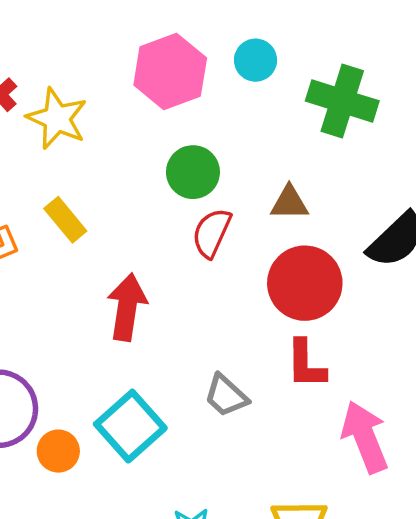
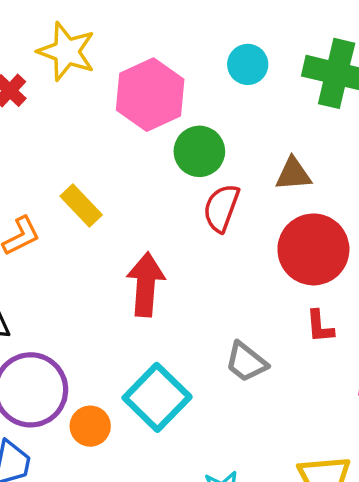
cyan circle: (256, 60) -> (248, 64), moved
pink hexagon: (170, 72) -> (150, 95), moved
yellow star: (57, 119) -> (67, 51), moved
red L-shape: (306, 364) -> (320, 326), size x0.7

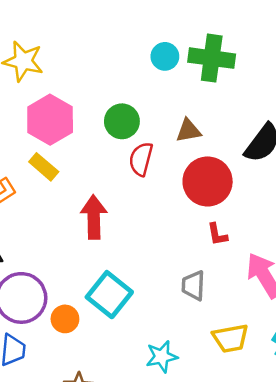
cyan circle: (248, 64) -> (165, 56), moved
pink hexagon: (150, 95) -> (50, 120), moved
gray trapezoid: (246, 362) -> (193, 286), moved, turned 60

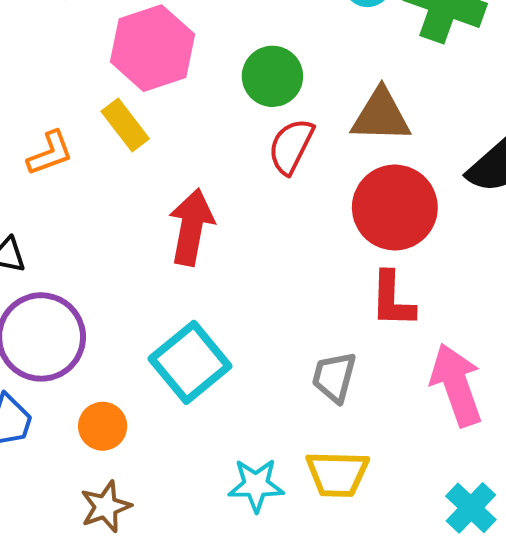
brown triangle: (188, 131) -> (381, 116), size x1.4
red L-shape: (217, 234) -> (392, 300), size x1.4
orange circle: (65, 319) -> (103, 426), moved
yellow trapezoid: (230, 338) -> (337, 474), moved

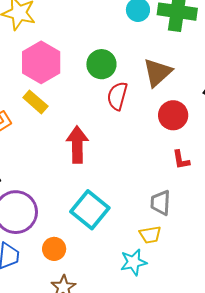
brown triangle: (381, 116) -> (157, 72), turned -32
red circle: (395, 207) -> (173, 115), size x0.7
red L-shape: (392, 300) -> (181, 160), size x0.7
yellow trapezoid: (337, 474) -> (150, 235), moved, size x0.7

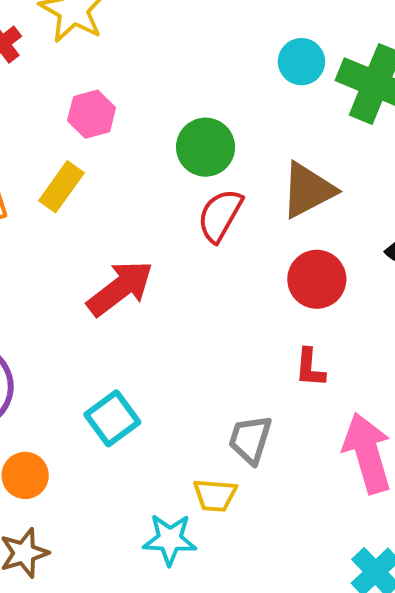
pink hexagon: (41, 62) -> (92, 114), size x0.6
yellow rectangle: (35, 102) -> (61, 187), turned 70
red arrow: (77, 145) -> (120, 288), turned 39
cyan square: (90, 210) -> (112, 418), size x0.7

